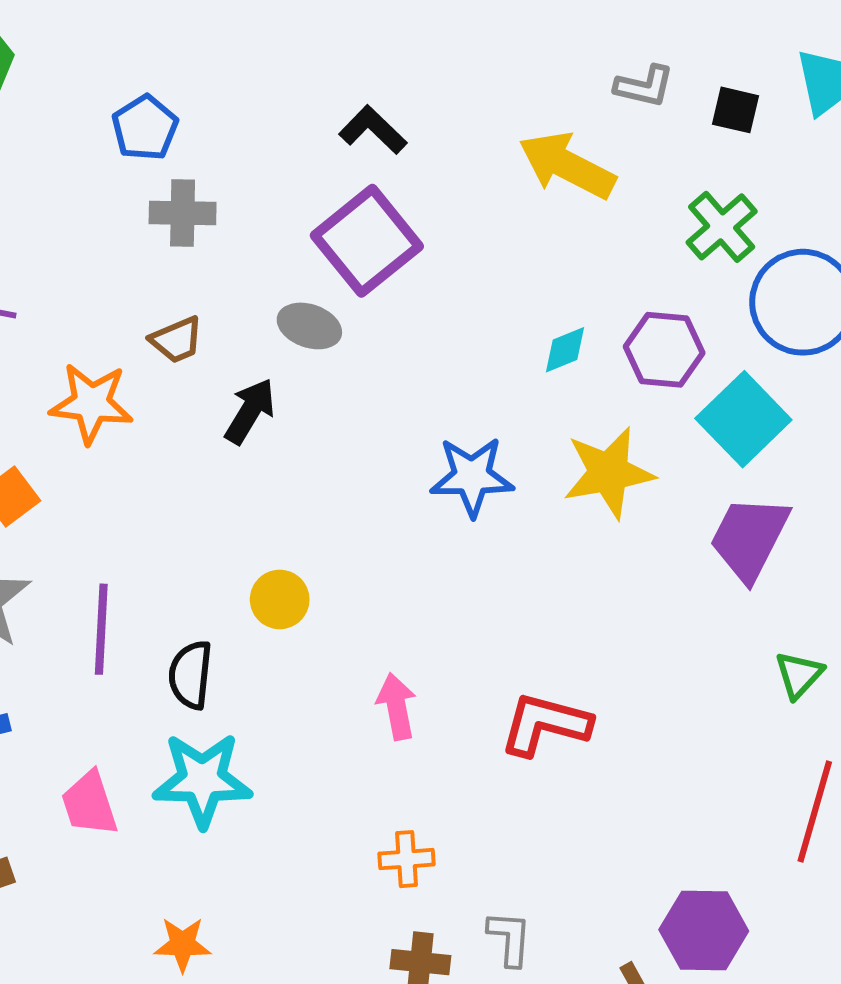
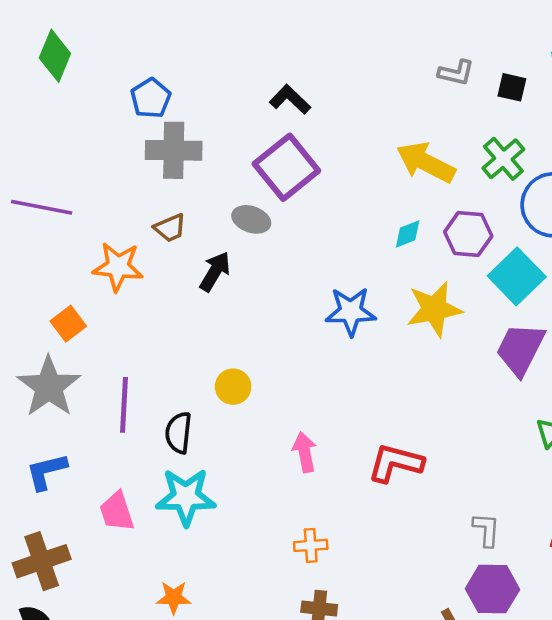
yellow arrow: (567, 165) -> (426, 162), moved
gray cross: (183, 213) -> (174, 150), size x1.4
gray L-shape: (510, 938) -> (486, 530), moved

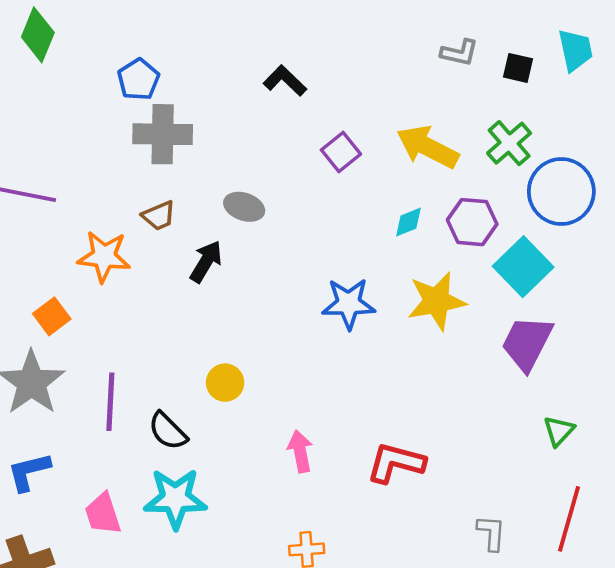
purple square: (286, 167) -> (341, 152), moved, size x0.6
black semicircle: (179, 433) -> (168, 431), turned -51

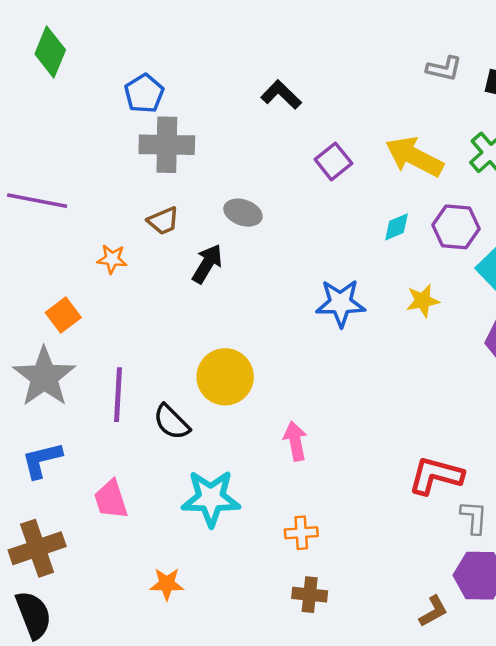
orange star: (104, 256) -> (112, 259), size x0.6
yellow star: (436, 301) -> (423, 301), size x0.6
yellow circle: (225, 383) -> (225, 377), size x1.6
red L-shape: (396, 463) -> (436, 476), moved
cyan star: (175, 498) -> (211, 498), moved

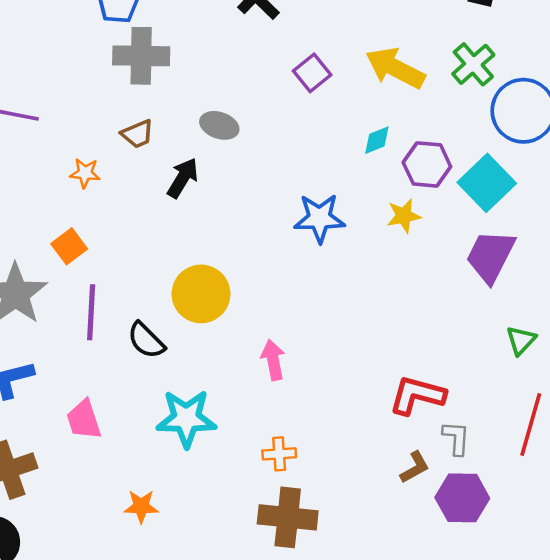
purple hexagon: (456, 227) -> (427, 164), moved
orange square: (63, 315) -> (69, 246), moved
brown cross: (310, 595) -> (288, 517), size x1.6
brown L-shape: (433, 611) -> (415, 467), moved

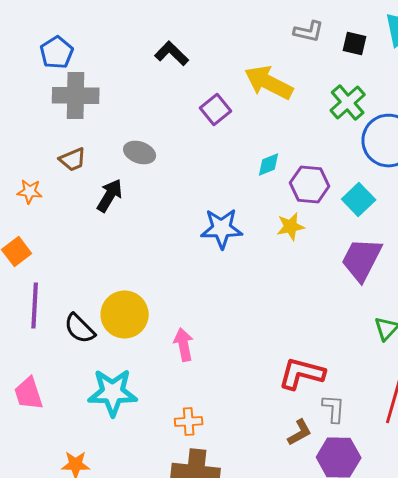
yellow arrow: (395, 68) -> (269, 82), moved
cyan square: (487, 183) -> (359, 200), size x0.7
yellow circle: (201, 294) -> (125, 314), moved

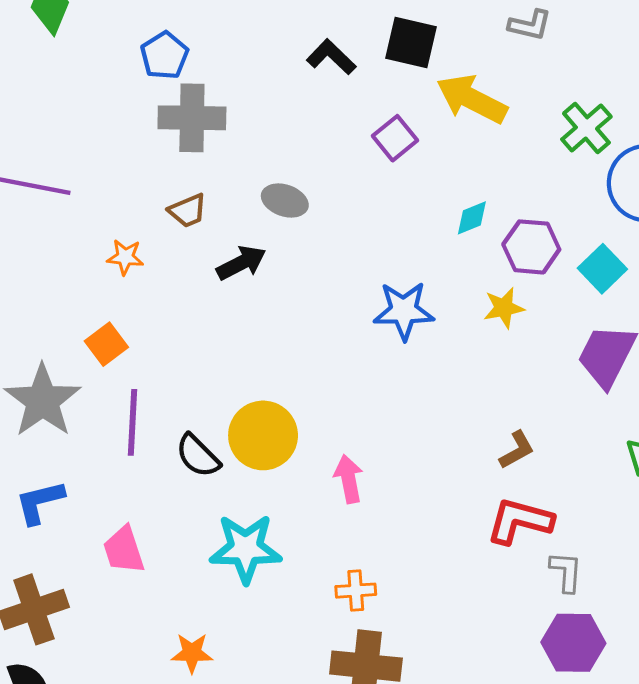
black square: (355, 44) -> (411, 42), moved, size x1.5
black arrow: (110, 196) -> (241, 263), turned 32
brown L-shape: (300, 432) -> (517, 450), moved

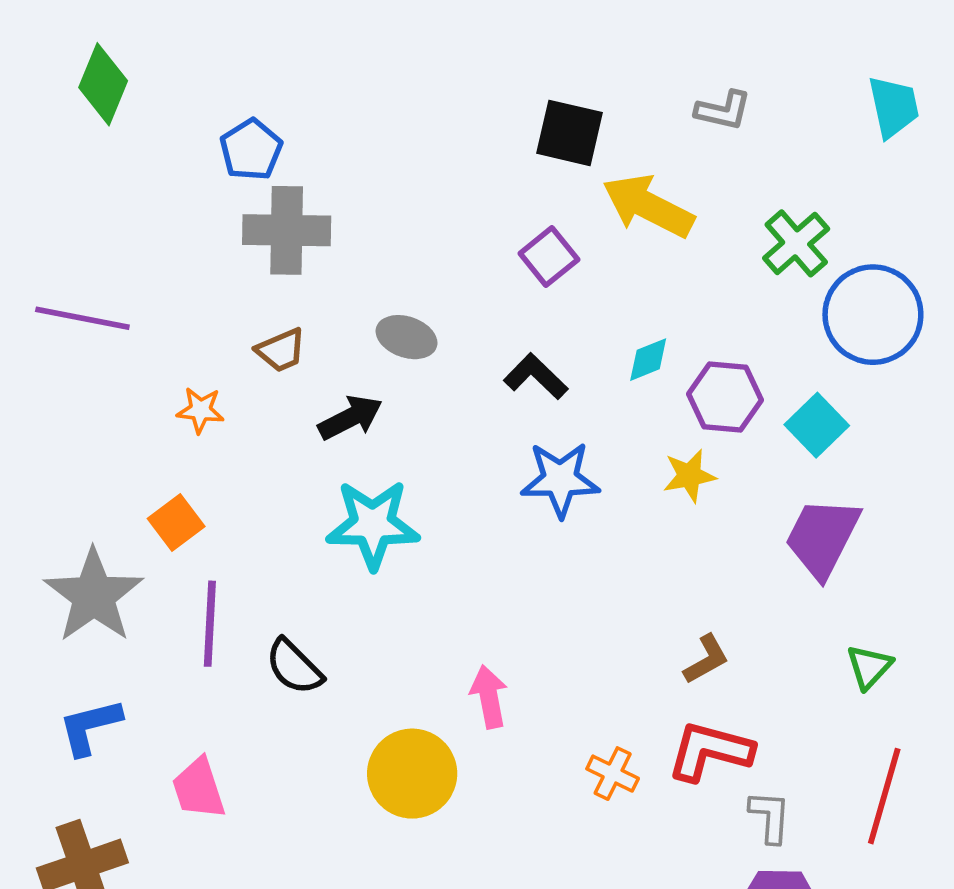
black L-shape: (331, 57) -> (536, 376), moved
yellow circle: (263, 435) -> (412, 774), moved
cyan star: (246, 549) -> (373, 524), moved
orange cross: (356, 591) -> (613, 774), moved, turned 30

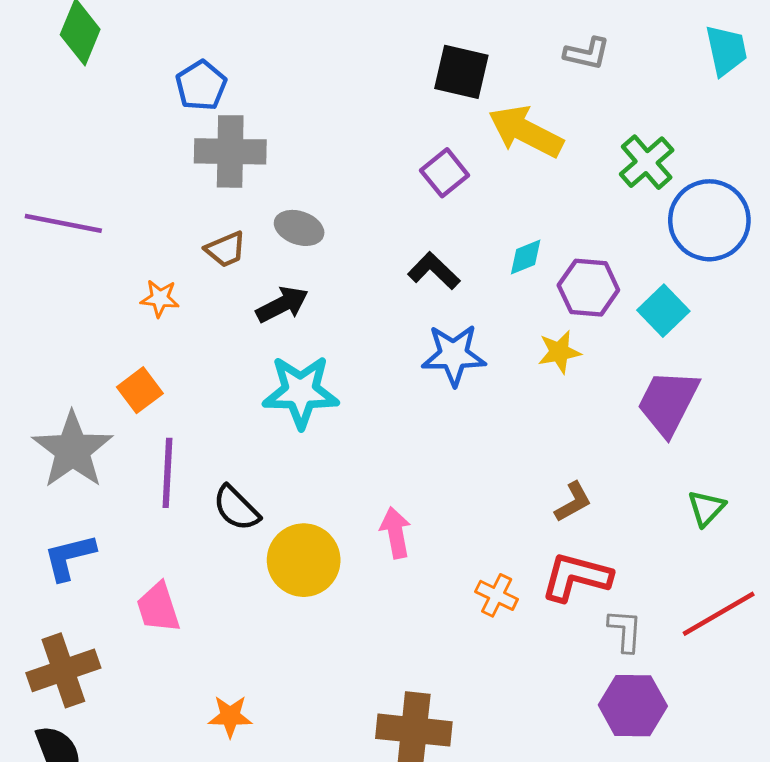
gray ellipse: (407, 337) -> (299, 228), moved
yellow circle: (412, 774) -> (304, 560), moved
red line: (884, 796) -> (719, 614), turned 44

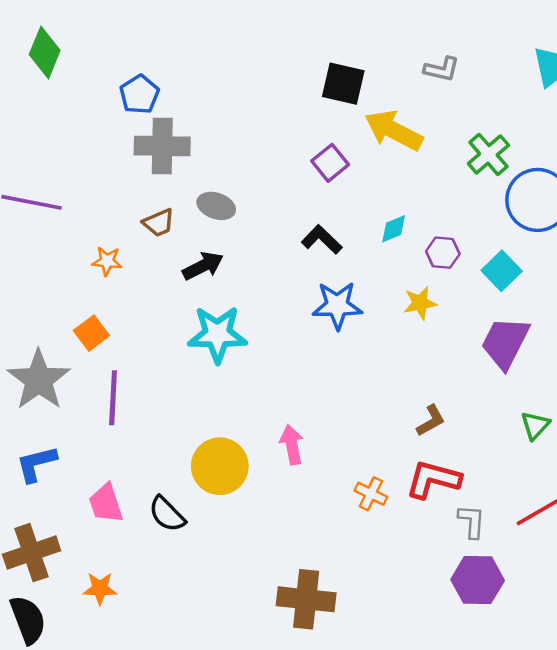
purple hexagon: (588, 288) -> (443, 253), size x0.7
black semicircle: (236, 508) -> (167, 514), moved
orange star: (230, 716) -> (100, 588), moved

